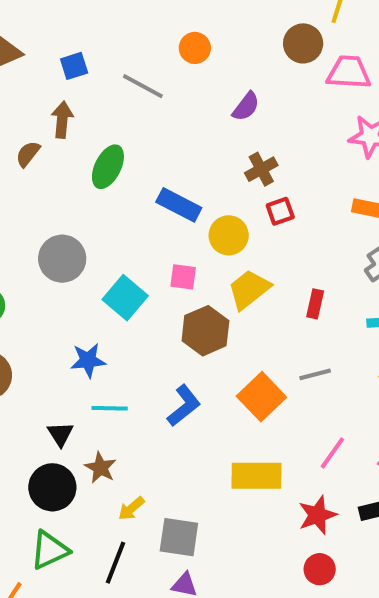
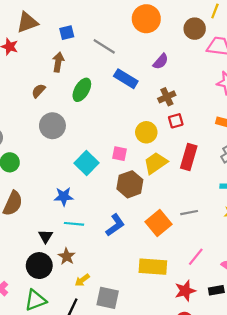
orange circle: (195, 48) -> (146, 19), moved, size x1.6
brown semicircle: (28, 154) -> (38, 91), moved
blue rectangle: (179, 205) -> (126, 79), moved
gray circle: (62, 259) -> (52, 126), moved
red rectangle: (315, 304) -> (189, 157), moved, size x1.6

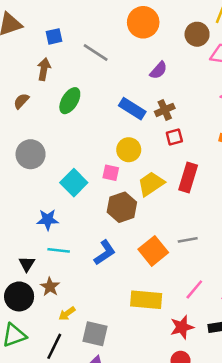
blue rectangle: (126, 79) -> (132, 109), moved
gray circle: (52, 126) -> (31, 154), moved
yellow circle: (146, 132) -> (129, 150), moved

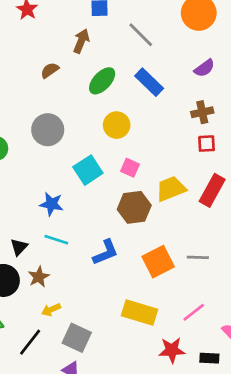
blue rectangle: (132, 109) -> (149, 82), moved
yellow circle: (129, 150) -> (117, 125), moved

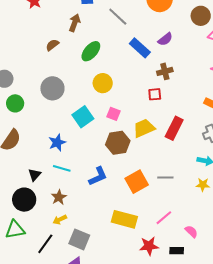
blue rectangle: (149, 82) -> (140, 48), moved
red square: (207, 144) -> (155, 94), moved
blue star: (51, 204) -> (57, 143), turned -30
brown star: (39, 277) -> (59, 197), moved

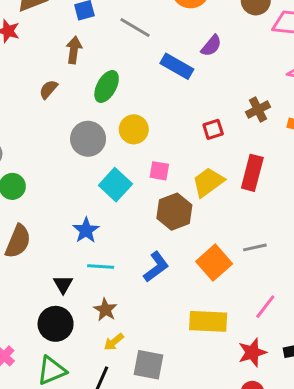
brown cross: (165, 71) -> (258, 110), moved
gray circle: (52, 88) -> (88, 139), moved

